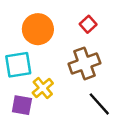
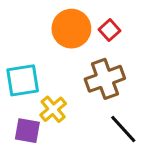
orange circle: (38, 29) -> (71, 29), moved

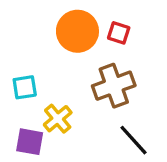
red square: (109, 30) -> (119, 33), turned -30
cyan square: (23, 80) -> (25, 87), size x0.7

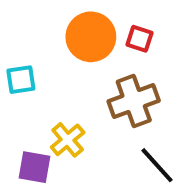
cyan square: (25, 87) -> (21, 80), moved

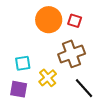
cyan square: (21, 80) -> (23, 63), moved
yellow cross: (68, 140) -> (48, 78), moved

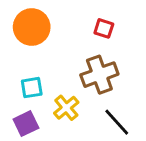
orange circle: (49, 20) -> (32, 27), moved
purple square: (19, 89) -> (26, 124), turned -36

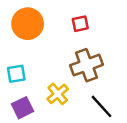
red square: (104, 28) -> (80, 24), moved, turned -30
cyan square: (32, 88) -> (16, 74), moved

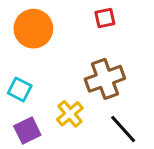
red square: (80, 24) -> (105, 18), moved
cyan square: (16, 74) -> (20, 89), turned 36

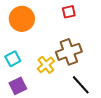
cyan square: (20, 89) -> (13, 59), turned 35
yellow cross: (70, 114) -> (46, 65), moved

